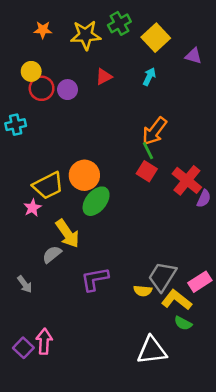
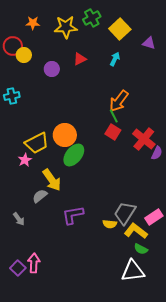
red circle: (42, 88) -> (13, 46), moved
white triangle: (152, 350) -> (133, 271), moved

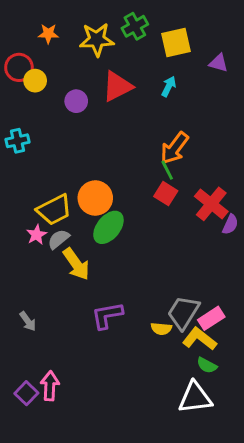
yellow square: (120, 29) -> (176, 42), turned 30
red triangle: (80, 59) -> (117, 86), size x1.6
gray semicircle: (40, 196) -> (59, 239), moved
pink rectangle: (154, 217) -> (211, 318), moved

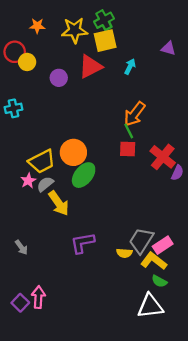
yellow square: (176, 42) -> (105, 41), moved
red square: (166, 194) -> (128, 149), turned -30

